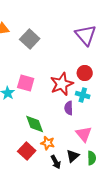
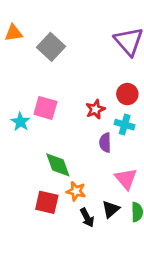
red star: (62, 84) -> (95, 109), size x0.6
red square: (27, 151) -> (47, 202), turned -30

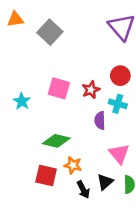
pink square: (45, 108) -> (59, 88), moved
green diamond: (58, 165) -> (56, 141), turned -56

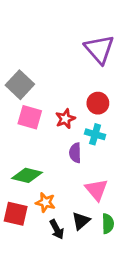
gray square: (50, 32) -> (20, 85), moved

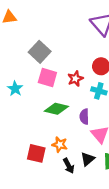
purple semicircle: (75, 153) -> (84, 117), moved
green diamond: (27, 175) -> (56, 109), moved

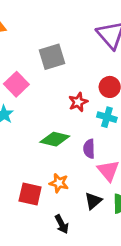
gray square: (40, 52) -> (52, 57), moved, turned 30
pink square: (47, 77) -> (16, 84), moved, turned 30
black arrow: (69, 166) -> (62, 224), moved

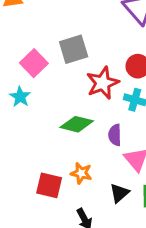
gray square: (52, 57) -> (74, 49), moved
red star: (78, 102) -> (103, 83), size x1.5

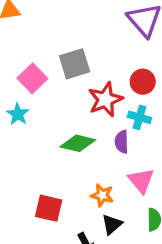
purple semicircle: (115, 135) -> (122, 142), moved
orange star: (81, 173) -> (102, 195), moved
black triangle: (119, 193) -> (112, 224), moved

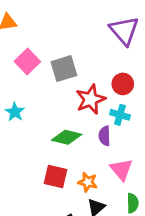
pink square: (32, 78) -> (27, 61), moved
red square: (49, 208) -> (55, 176), moved

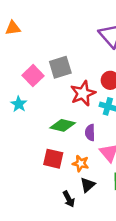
pink square: (27, 61) -> (33, 76), moved
purple semicircle: (105, 136) -> (90, 133), moved

